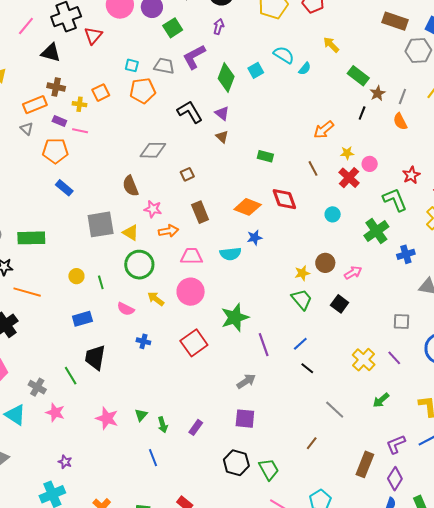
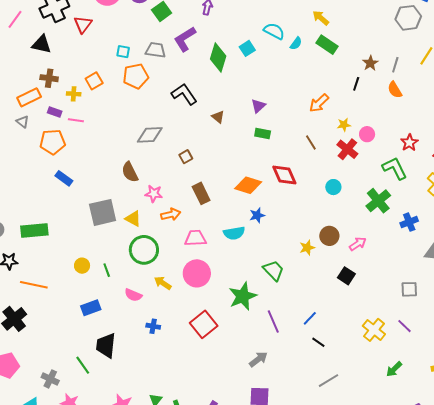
green rectangle: (358, 76) -> (327, 45), moved
purple triangle: (222, 113) -> (258, 106), moved, turned 42
green trapezoid: (302, 299) -> (274, 270), moved
gray line: (335, 410) -> (328, 381), moved, turned -70

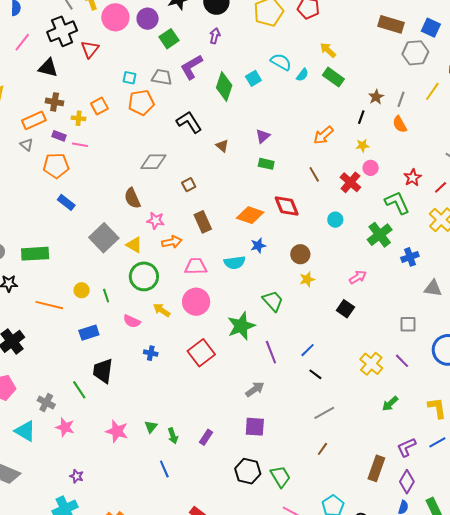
yellow star: (344, 125) -> (362, 146), moved
gray square: (103, 212) -> (104, 238), turned -32
brown circle: (329, 236) -> (300, 254), moved
orange line: (34, 285) -> (49, 305), moved

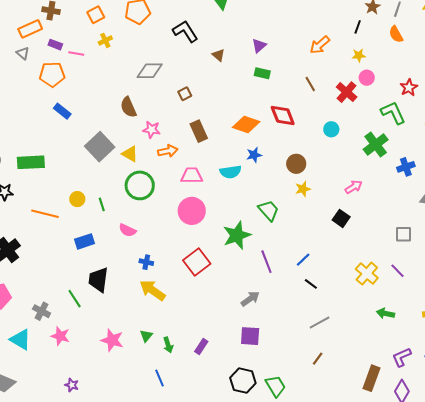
yellow cross: (79, 118) -> (105, 40), moved, turned -32
yellow arrow: (162, 310) -> (152, 290), moved, size x1.5
green arrow: (390, 404) -> (385, 313), turned 54

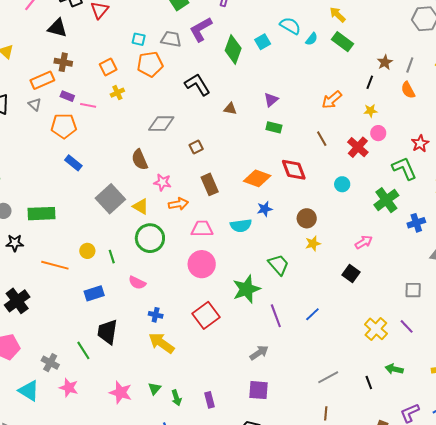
brown triangle: (218, 55) -> (230, 109), turned -32
black line: (311, 284) -> (369, 382), moved, turned 32
purple rectangle: (201, 346) -> (209, 400), turned -49
brown line: (318, 359) -> (326, 413), turned -32

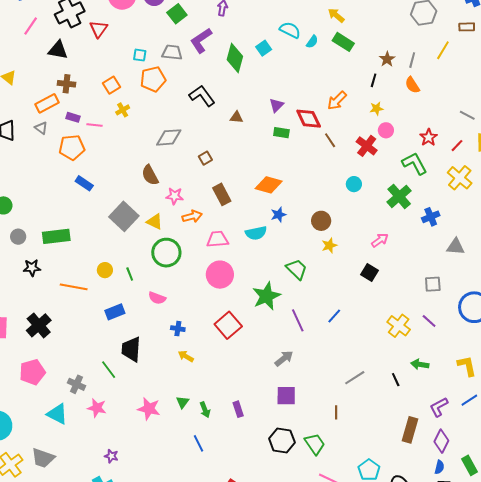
red diamond: (294, 170) -> (309, 119), moved
yellow arrow: (161, 343) -> (186, 356), size x0.6
brown line: (326, 413) -> (336, 412), moved

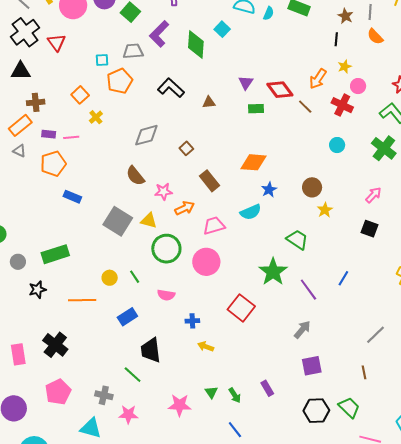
orange arrow: (337, 101) -> (318, 79), moved
pink circle: (220, 275) -> (206, 262), moved

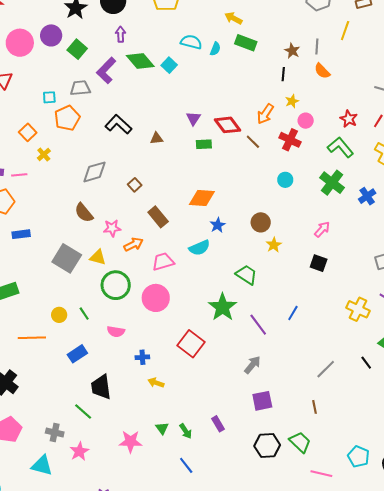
green diamond: (196, 44) -> (140, 61), moved, turned -44
blue rectangle: (72, 197) -> (21, 234), turned -30
pink star: (128, 414) -> (79, 451), turned -30

